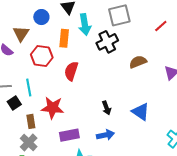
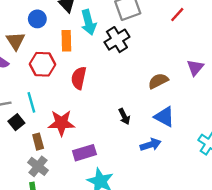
brown semicircle: (138, 62) -> (158, 81), moved
blue arrow: (105, 135) -> (151, 145), moved

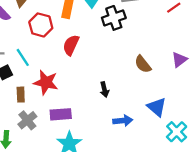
brown semicircle: (158, 81) -> (143, 64), turned -114
cyan line: (31, 102) -> (23, 57), turned -30
blue triangle: (164, 117) -> (157, 107), moved
gray cross: (38, 166) -> (27, 120), moved

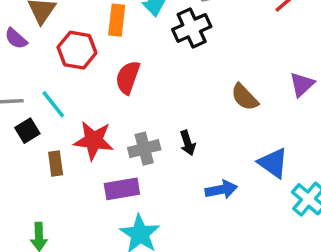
gray cross: (27, 120) -> (144, 149), moved, turned 30

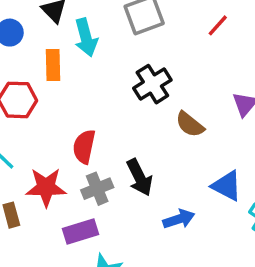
black cross: (192, 28) -> (152, 84), moved
red semicircle: (128, 77) -> (84, 147), moved
black arrow: (188, 143) -> (139, 177), size x1.5

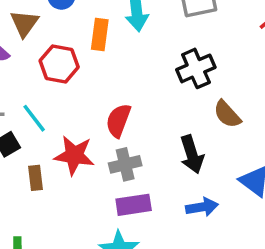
black arrow: (139, 177) -> (192, 154), moved
purple rectangle: (81, 231) -> (134, 205), moved

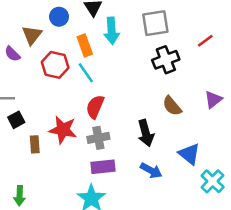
orange rectangle: (100, 34) -> (85, 45), turned -30
black cross: (196, 68) -> (166, 60), moved
cyan line: (34, 118) -> (86, 73), moved
blue arrow: (202, 207) -> (151, 171), turned 35

